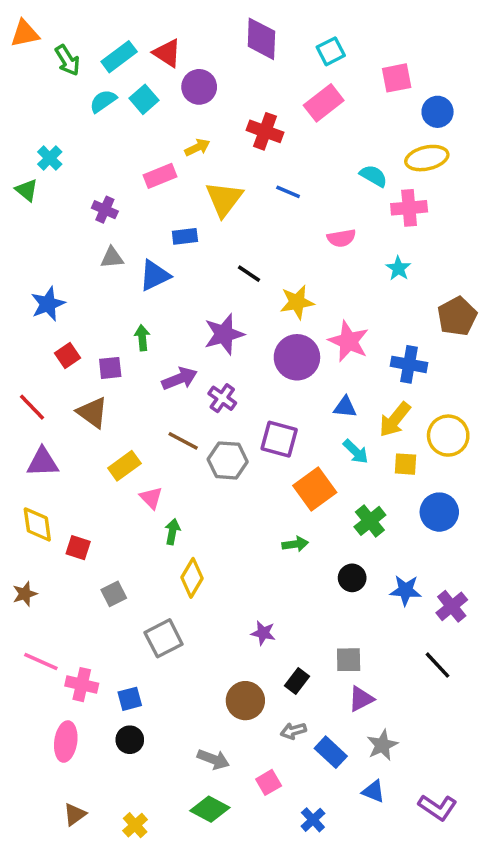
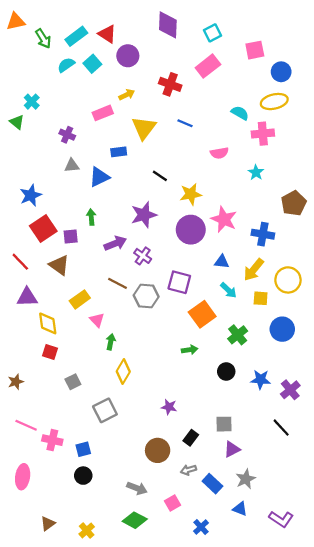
red square: (67, 356) -> (43, 228), size x1.6
yellow diamond: (37, 524) -> (48, 323), moved
pink ellipse: (66, 742) -> (23, 477), moved

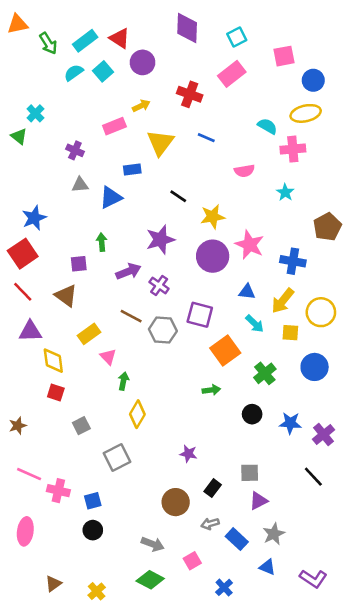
red square: (43, 228) -> (23, 254), moved

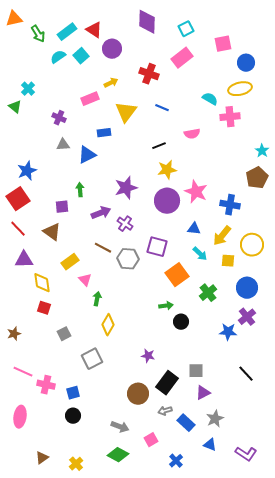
cyan star: (285, 192) -> (262, 151), moved
black line: (178, 196) -> (159, 146), moved, turned -56
black circle: (252, 414) -> (181, 322), moved
purple cross: (323, 435) -> (247, 317), moved
black rectangle: (213, 488) -> (167, 383), size x1.6

